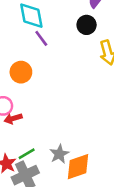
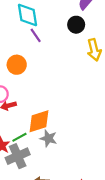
gray star: (59, 154) -> (48, 138), turned -30
orange diamond: (78, 167) -> (39, 121), moved

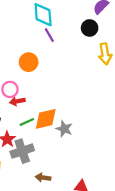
green line: (19, 137) -> (27, 122), moved
gray star: (48, 138) -> (64, 129), moved

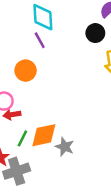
purple line: (49, 35) -> (40, 40), moved
green line: (27, 122) -> (22, 138), turned -40

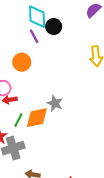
black circle: (95, 33) -> (54, 27), moved
gray star: (65, 147) -> (55, 103), moved

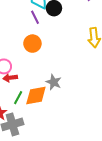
orange circle: (22, 62) -> (32, 44), moved

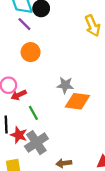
orange diamond: (36, 96) -> (77, 101), moved, turned 35
green line: (18, 98) -> (33, 113), turned -40

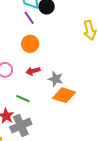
red arrow: (19, 95) -> (33, 71), moved
green line: (33, 113) -> (23, 99), turned -48

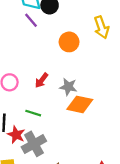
orange circle: (30, 44) -> (69, 42), moved
red arrow: (33, 71) -> (42, 80), turned -32

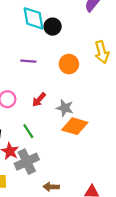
purple line: (31, 20) -> (28, 61), moved, turned -49
green line: (33, 113) -> (28, 131), turned 35

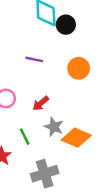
gray star: (65, 108) -> (54, 127), moved
gray cross: (27, 162) -> (45, 174), moved

